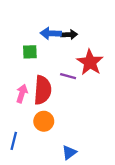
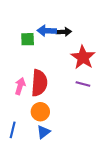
green square: (30, 52) -> (28, 39), moved
purple line: (68, 76) -> (83, 84), moved
blue triangle: (69, 152) -> (44, 132), moved

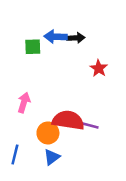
red star: (83, 57) -> (99, 68), size x0.6
red semicircle: (39, 83) -> (68, 120), moved, turned -85
purple line: (83, 84) -> (90, 125), moved

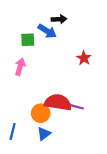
blue arrow: (56, 37) -> (47, 31), turned -150
black arrow: (76, 38) -> (59, 19), moved
pink arrow: (24, 103) -> (20, 67), moved

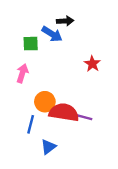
orange circle: (41, 113) -> (45, 102), moved
blue line: (13, 132) -> (31, 124), moved

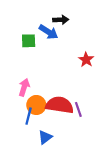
pink arrow: (22, 73) -> (24, 87), moved
orange circle: (45, 102) -> (36, 105), moved
purple line: (84, 117) -> (78, 109), turned 56

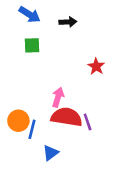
blue arrow: (48, 32) -> (30, 15), moved
pink arrow: (24, 87) -> (58, 97), moved
orange circle: (36, 105) -> (18, 121), moved

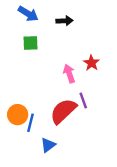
pink arrow: (58, 97) -> (69, 74), moved, turned -36
red semicircle: (67, 117) -> (63, 111), turned -52
purple line: (88, 122) -> (83, 101), moved

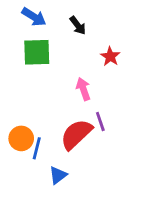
black arrow: (64, 21) -> (78, 25), turned 56
green square: (30, 43) -> (37, 52), size x1.5
red star: (91, 63) -> (110, 56), moved

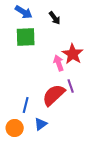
red star: (110, 56) -> (73, 54), moved, size x1.5
orange circle: (21, 138) -> (15, 128), moved

